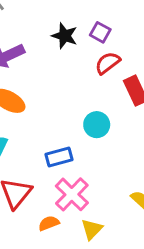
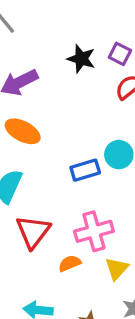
blue rectangle: (59, 157) -> (85, 170), moved
pink cross: (72, 194) -> (94, 231), turned 32

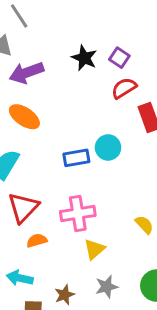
orange semicircle: (70, 263) -> (37, 241), moved

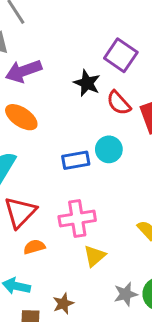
black star: (84, 58) -> (87, 83), moved
purple square: (119, 58) -> (121, 55), size x1.5
red semicircle: (124, 88) -> (119, 103), moved, turned -100
gray star: (107, 287) -> (126, 294), moved

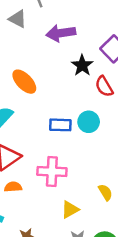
purple arrow: (24, 71) -> (61, 33), moved
yellow triangle: (95, 256) -> (70, 210), moved

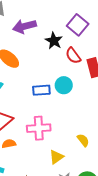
purple arrow: (61, 33) -> (24, 26), moved

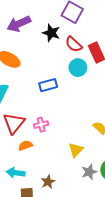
cyan circle: (64, 85) -> (78, 68), moved
pink cross: (39, 128) -> (41, 125), moved, size x0.6

